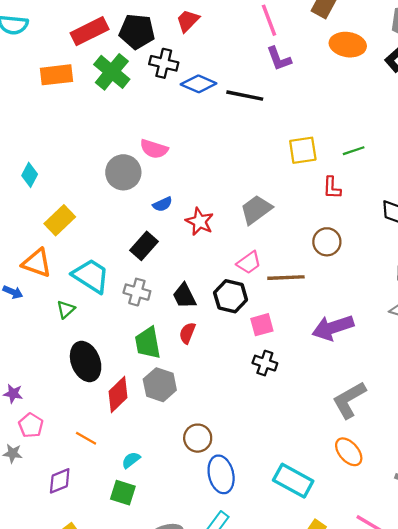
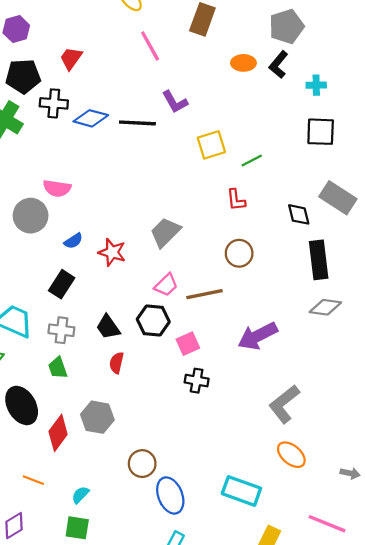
orange ellipse: (348, 45) -> (243, 63), moved, size x0.7
purple L-shape: (279, 59) -> (175, 102), moved
yellow square: (303, 150) -> (211, 145), moved
green trapezoid: (148, 343) -> (58, 368), moved, size x0.7

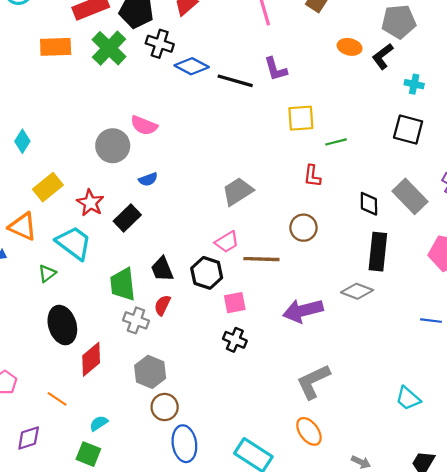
red star: (112, 252) -> (90, 203), moved
gray diamond: (325, 307) -> (357, 291), moved
gray cross: (61, 330) -> (136, 320), moved
green trapezoid: (58, 368) -> (123, 284), moved, size x1.5
gray hexagon: (97, 417) -> (150, 372), moved

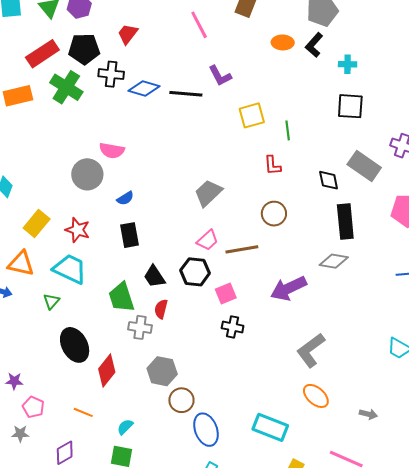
green line: (336, 142) -> (288, 130), turned -72
black rectangle: (127, 218) -> (129, 235), moved, turned -45

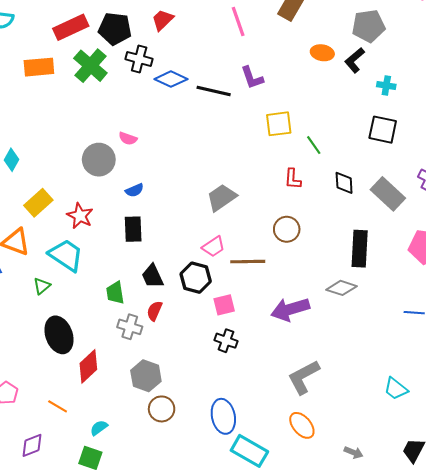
green line: (288, 130) -> (314, 145), turned -36
pink semicircle: (112, 150) -> (128, 139), size x0.7
black diamond: (329, 180) -> (344, 183), moved
green trapezoid: (121, 297) -> (115, 293), size x0.7
blue ellipse: (206, 430) -> (223, 416), moved

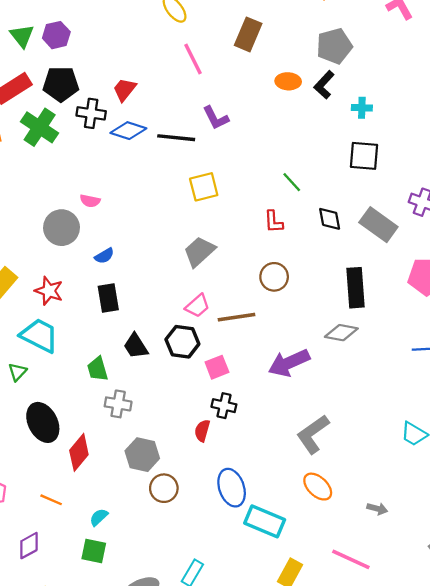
red trapezoid: (163, 20) -> (125, 90), moved
yellow square: (279, 124) -> (204, 187), moved
red semicircle: (154, 311) -> (202, 431), moved

